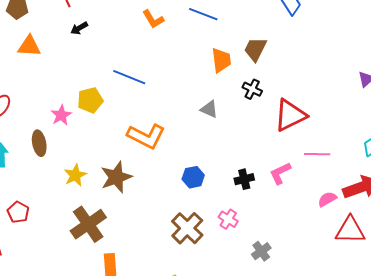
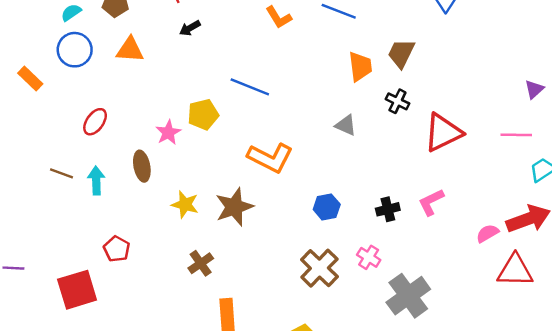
pink line: (317, 154) -> (516, 135), moved
yellow star: (75, 175) -> (185, 204), turned -30
brown cross: (88, 224) -> (201, 263), size x0.6
gray cross: (261, 251) -> (408, 296), size x1.8

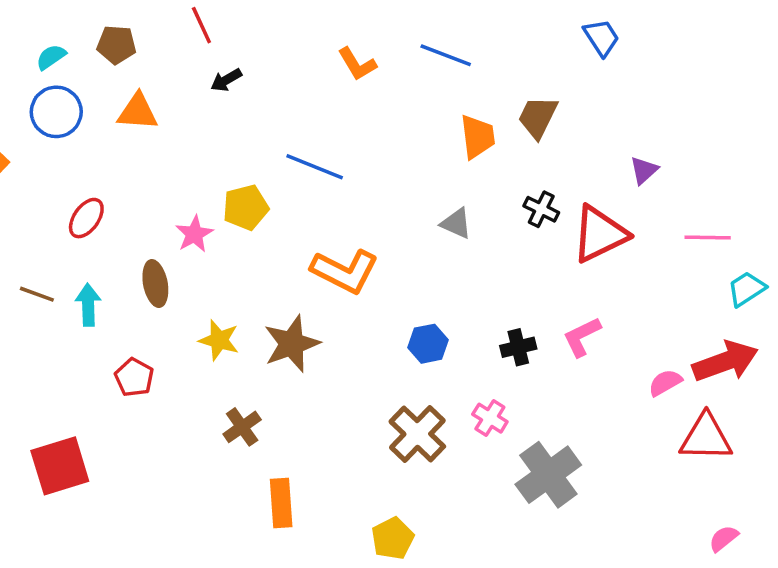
purple triangle: (534, 89) -> (644, 170), moved
black cross: (397, 101) -> (541, 209), moved
red pentagon: (117, 249) -> (134, 377), moved

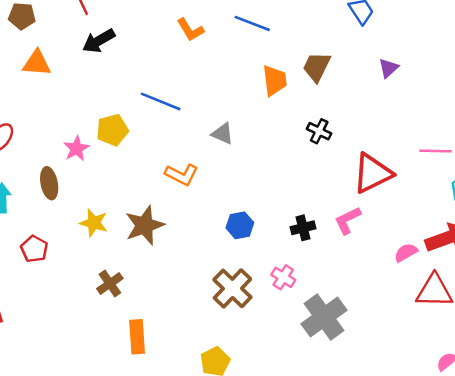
black arrow: (226, 80) -> (99, 41), size x1.5
purple triangle: (644, 170) -> (388, 68), moved
gray triangle: (456, 223) -> (223, 134), moved
red triangle: (600, 234) -> (372, 173), moved
orange L-shape: (345, 271) -> (182, 175), size x0.7

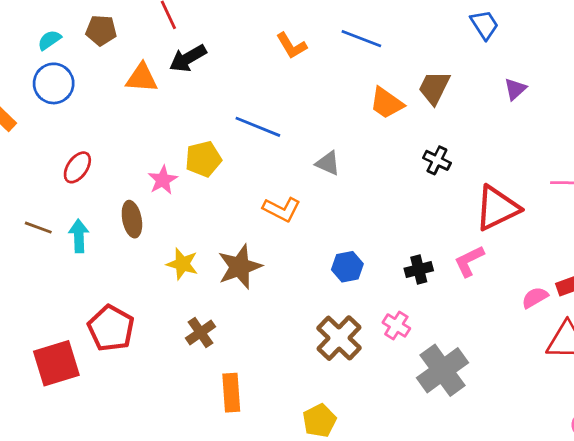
orange triangle: (37, 63) -> (142, 78), moved
orange trapezoid: (275, 80) -> (387, 103), turned 132
red pentagon: (34, 249) -> (111, 328), moved, size x1.5

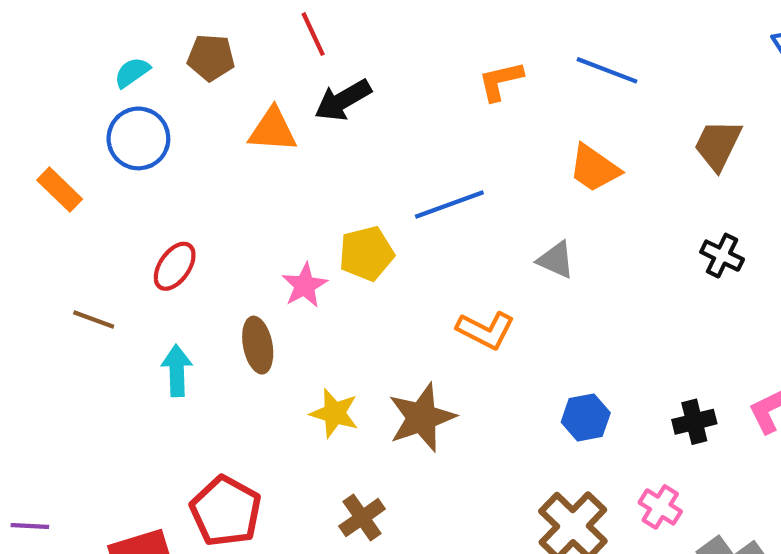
orange L-shape: (291, 46) -> (501, 81), turned 108
orange trapezoid: (387, 103) -> (594, 168), moved
blue line: (258, 127) -> (449, 204), turned -42
brown line: (38, 228) -> (94, 319), moved

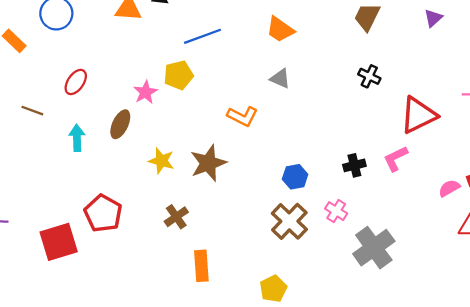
orange trapezoid: (594, 168) -> (280, 29), moved
blue line: (449, 204) -> (203, 36), moved
brown ellipse: (258, 345) -> (120, 124), turned 36
blue hexagon: (586, 417) -> (295, 177), moved

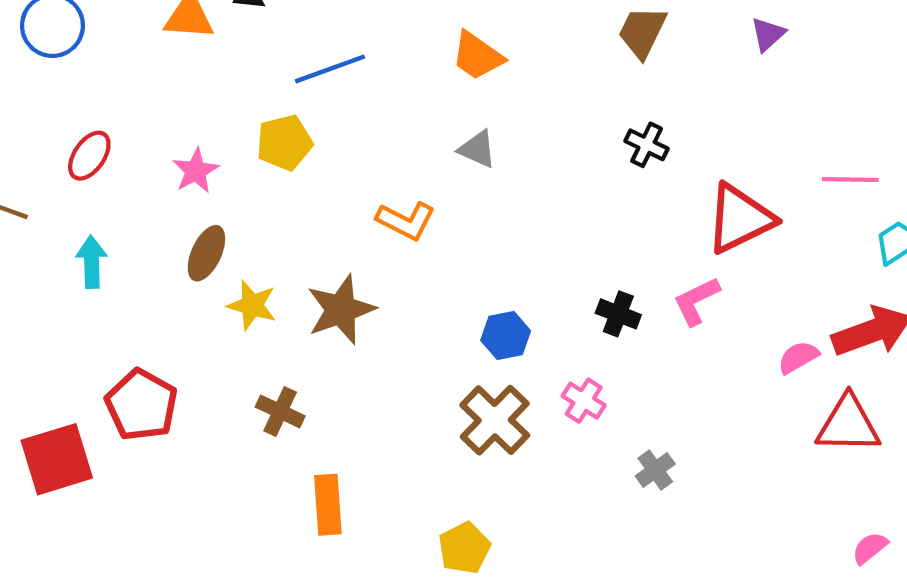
pink star: (145, 92) -> (196, 171), moved
brown ellipse: (120, 124) -> (206, 253), moved
black cross: (354, 165) -> (618, 314), turned 35
brown cross: (176, 217) -> (280, 411), turned -30
gray cross: (374, 248) -> (655, 470), size x0.5

